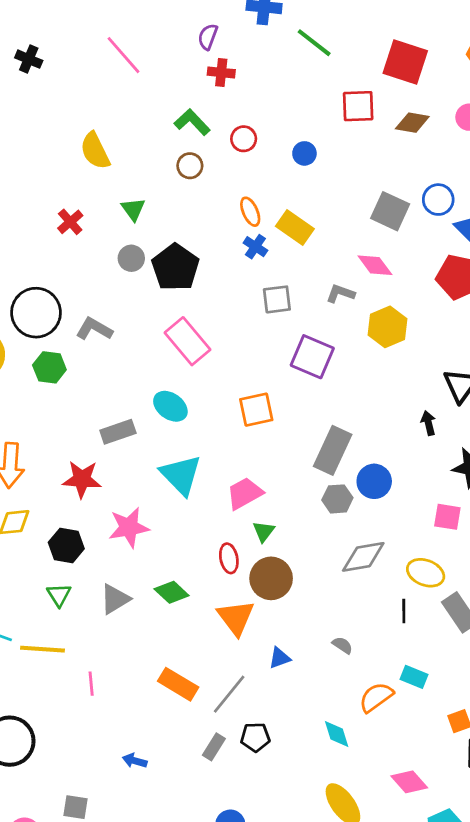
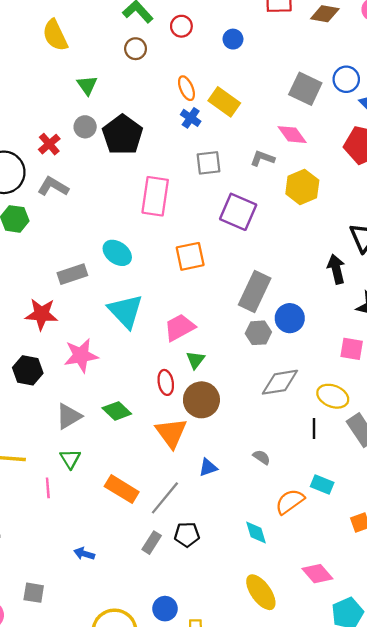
red cross: (70, 222) -> (49, 144), moved
pink rectangle: (187, 341) -> (155, 196), moved, turned 48
black arrow: (428, 423) -> (336, 269), size x1.4
green triangle: (59, 595) -> (70, 459), moved

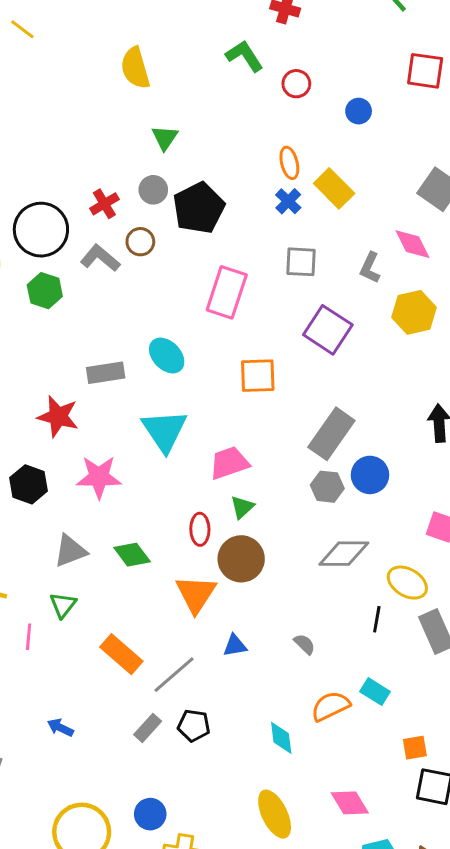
brown circle: (136, 49) -> (140, 242), moved
gray L-shape: (262, 158) -> (370, 268), turned -95

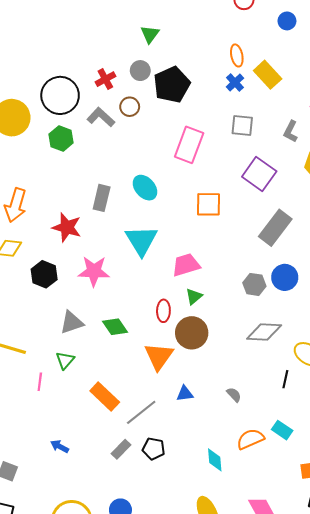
gray rectangle: (106, 373) -> (102, 198), turned -70
gray rectangle: (331, 434) -> (275, 228), moved

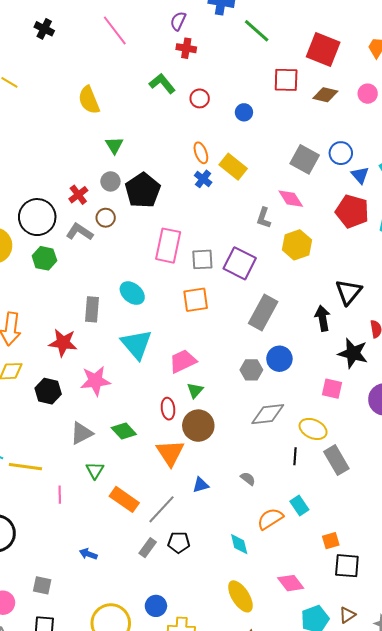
gray square: (242, 125) -> (202, 259), moved
green triangle: (65, 360) -> (95, 470), moved
cyan rectangle: (282, 430) -> (299, 506), turned 30

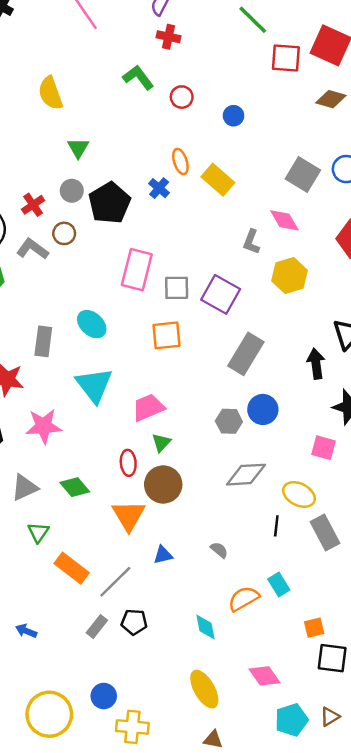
red square: (286, 80) -> (286, 58), moved
blue cross: (203, 179) -> (159, 188), moved

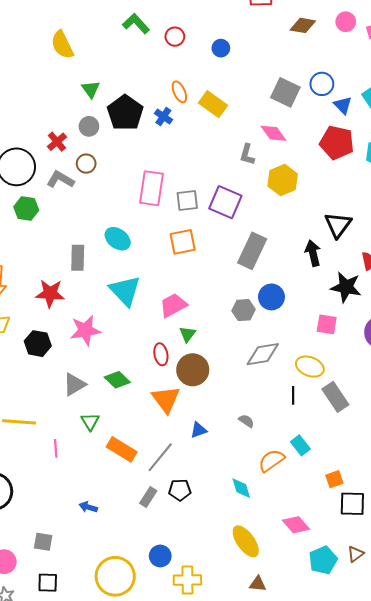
black pentagon: (110, 203) -> (125, 113), moved

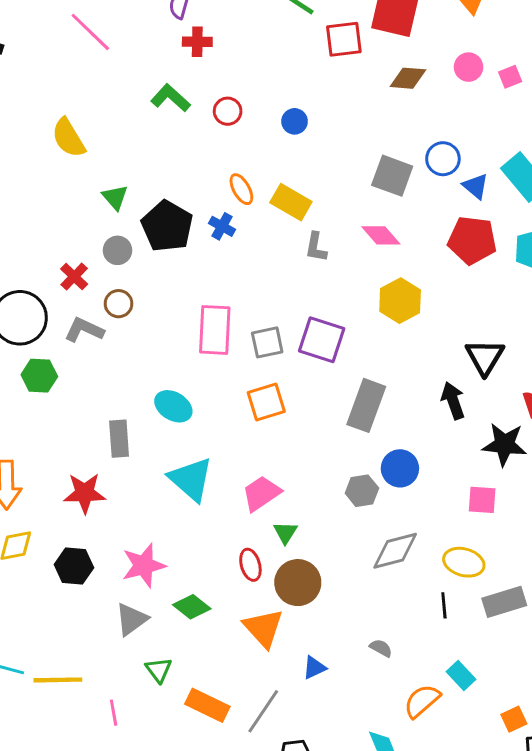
gray L-shape: (247, 154) -> (316, 247), moved
pink star: (85, 330) -> (144, 565), moved
gray rectangle: (335, 397) -> (504, 602), turned -68

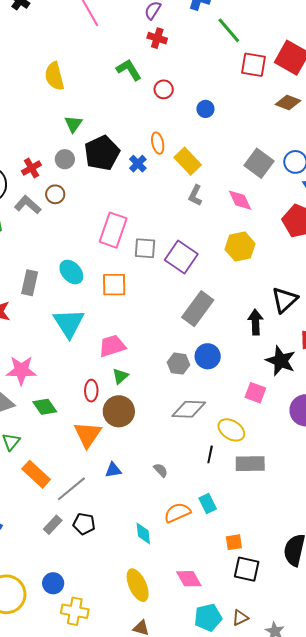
orange square: (266, 402) -> (114, 285), moved

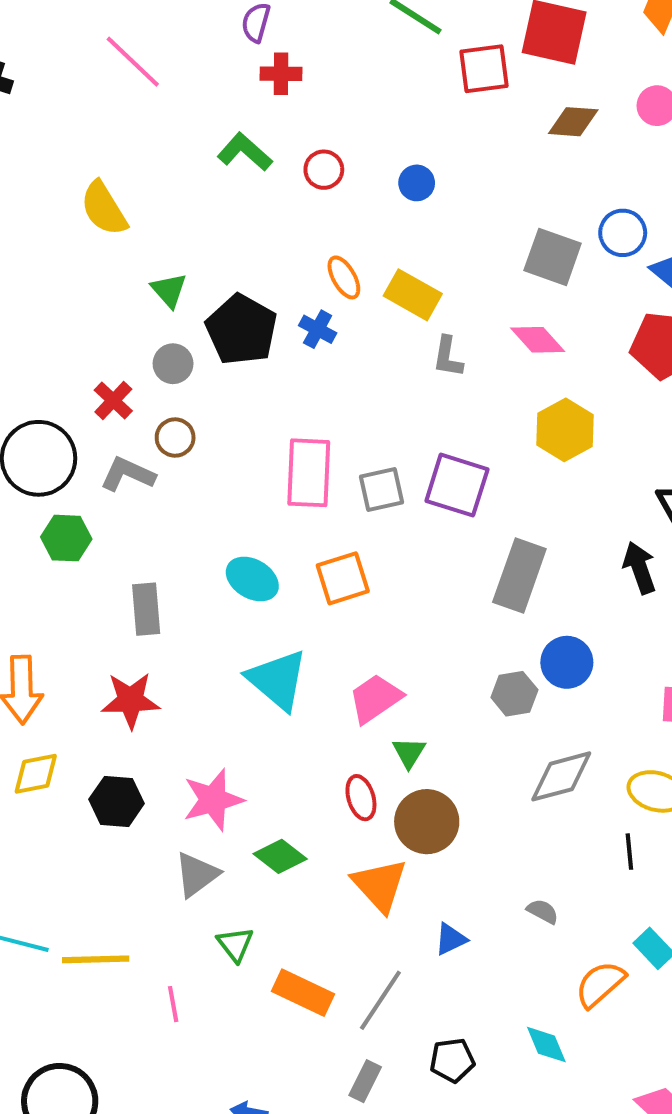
gray rectangle: (30, 283) -> (146, 609), moved
black pentagon: (84, 524) -> (452, 1060), moved

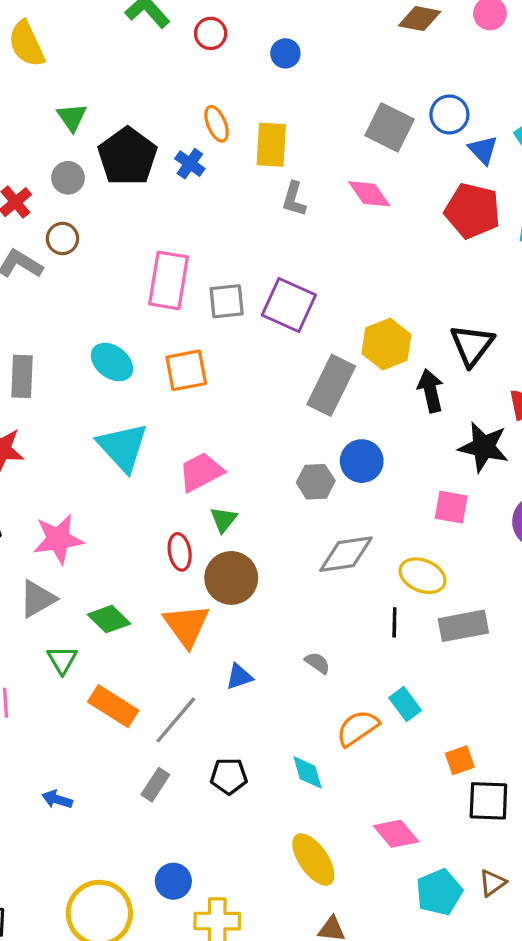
yellow rectangle: (413, 295) -> (271, 145), turned 57
yellow hexagon: (565, 430) -> (386, 344), moved
green diamond: (280, 856) -> (109, 619), moved

